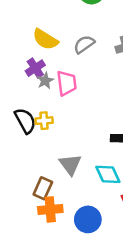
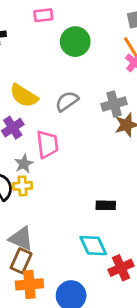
gray star: (45, 81) -> (24, 164), moved
gray triangle: (70, 164) -> (21, 239), moved, turned -30

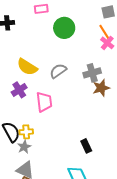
gray star: (24, 164) -> (24, 147), moved
black rectangle: (106, 205) -> (86, 146), turned 64

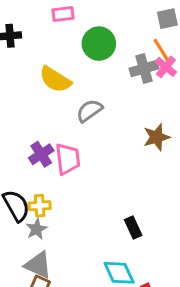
yellow semicircle: (27, 67) -> (55, 79), moved
gray cross: (92, 73) -> (144, 69), moved
purple cross: (19, 90) -> (41, 154), moved

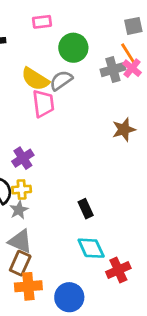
gray semicircle: (90, 111) -> (61, 80), moved
purple cross: (41, 154) -> (23, 158), moved
pink trapezoid: (68, 159) -> (43, 104), moved
black rectangle: (133, 228) -> (86, 209), moved

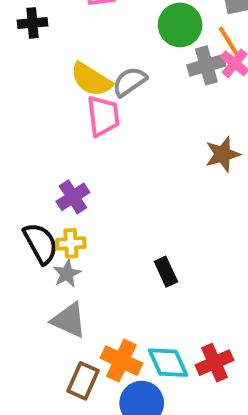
green circle: (73, 48) -> (180, 25), moved
cyan diamond: (91, 248) -> (168, 363), moved
brown rectangle: (20, 263) -> (83, 381), moved
orange cross: (28, 286) -> (121, 361), moved, turned 30

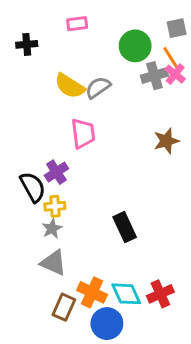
pink trapezoid: (103, 116) -> (83, 133), moved
black semicircle: (41, 243) -> (33, 187), moved
black rectangle: (166, 272) -> (125, 227), size x1.4

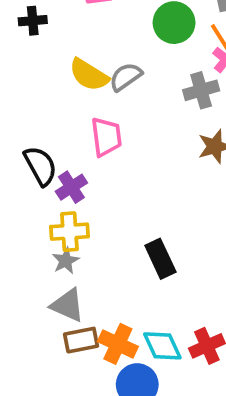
gray cross: (154, 76) -> (201, 90), moved
black semicircle: (33, 187) -> (40, 166), moved
yellow cross: (55, 206) -> (69, 232), size x1.4
brown rectangle: (64, 307) -> (81, 340), moved, turned 55

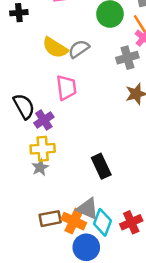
gray triangle: (68, 305) -> (88, 209), moved
cyan diamond: (162, 346) -> (102, 222), turned 45

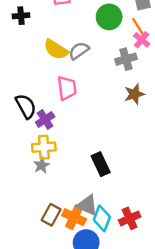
brown rectangle: (50, 219) -> (51, 215), turned -50

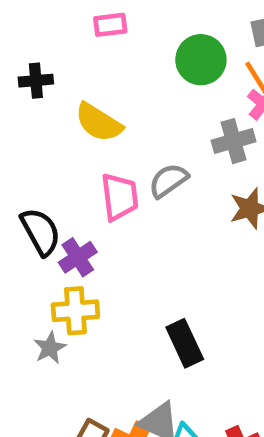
black cross: (21, 16) -> (36, 81), moved
gray semicircle: (79, 51) -> (168, 181), moved
gray star: (41, 165) -> (50, 348), moved

